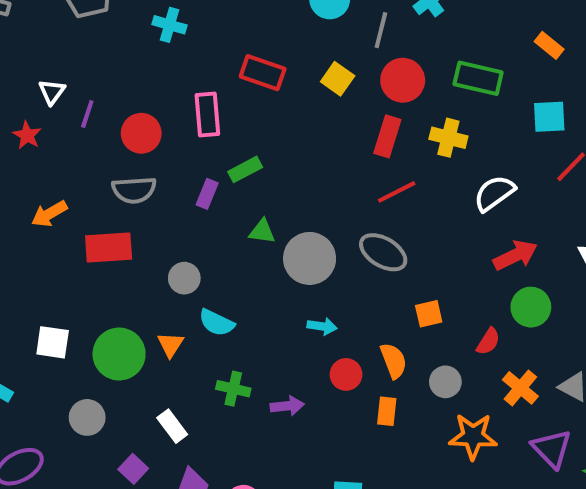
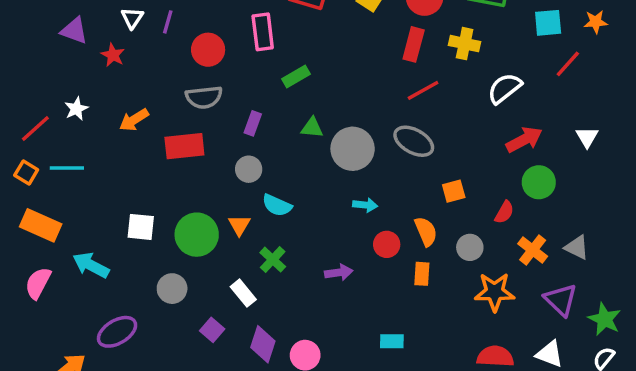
purple line: (87, 114) -> (168, 22), moved
purple rectangle: (207, 194) -> (253, 123), moved
green cross: (233, 389) -> (273, 260), moved, turned 32

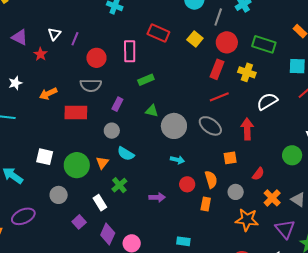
red arrow: (524, 140) -> (247, 129), moved, turned -70
green circle: (539, 182) -> (292, 155), moved

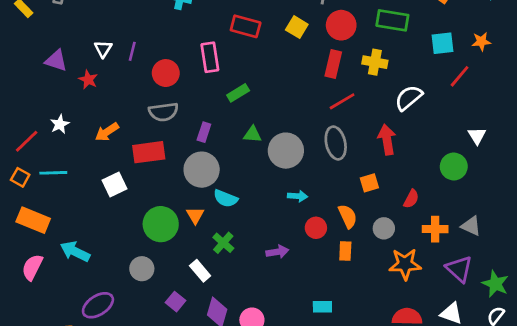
gray ellipse: (210, 126) -> (336, 143), turned 50
gray circle: (112, 131) -> (202, 170), size x1.6
white square: (45, 157) -> (114, 185), moved, turned -30
orange cross: (272, 198) -> (435, 229), turned -36

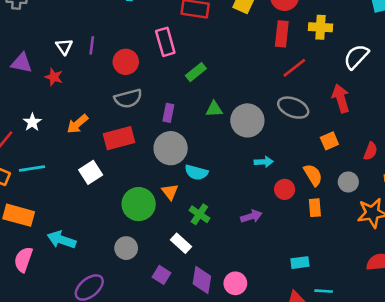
gray ellipse: (336, 143) -> (293, 108), turned -48

